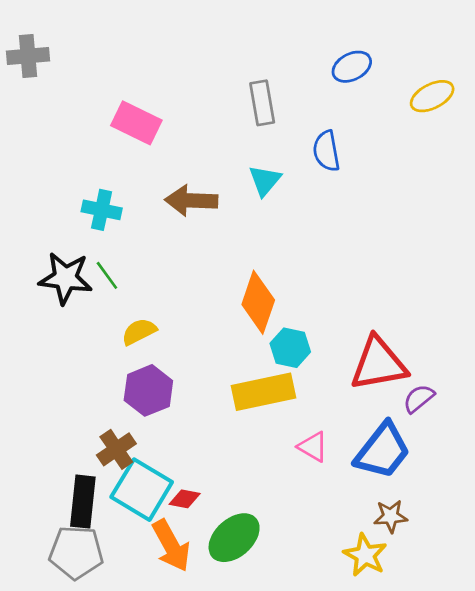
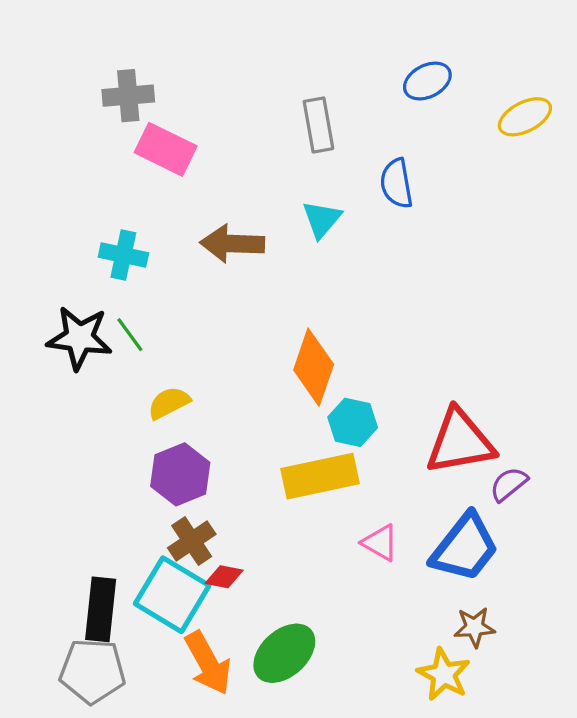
gray cross: (28, 56) -> (128, 96), moved
brown cross: (116, 449) -> (192, 541), moved
red diamond: (185, 499) -> (224, 577), moved

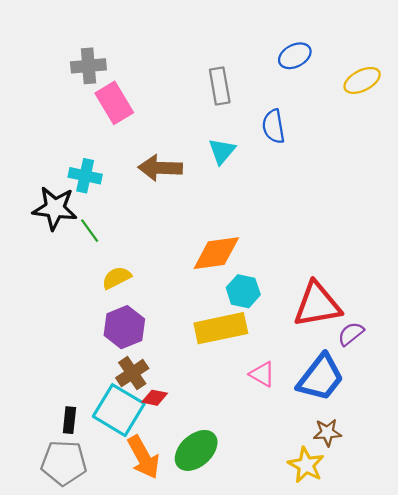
pink rectangle: (166, 149) -> (114, 103), turned 33
black star: (79, 338) -> (55, 208), moved
orange diamond: (314, 367) -> (216, 253), turned 63
black rectangle: (101, 609) -> (69, 420), size x0.6

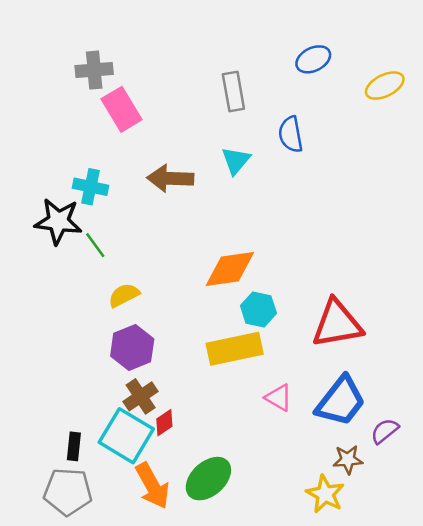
purple semicircle: (351, 334) -> (385, 431), moved
red diamond: (155, 398) -> (164, 423), turned -45

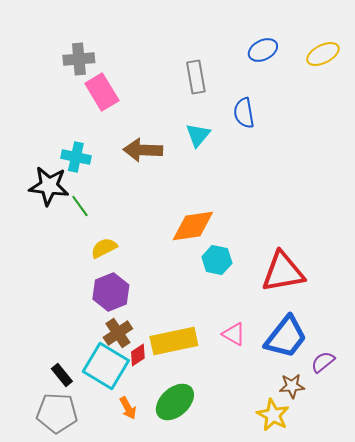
yellow ellipse: (385, 86) -> (323, 54), moved
yellow rectangle: (235, 349) -> (174, 341), moved
black rectangle: (74, 446) -> (62, 375), turned -45
orange arrow: (152, 486) -> (128, 408), size x0.6

